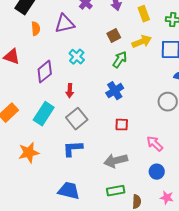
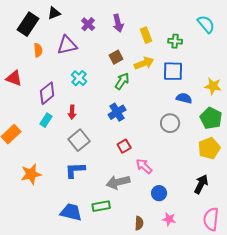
cyan rectangle: (44, 114) -> (46, 120), moved, size x0.6
red square: (122, 125) -> (124, 146), turned -32
pink arrow: (155, 144) -> (144, 166), moved
green rectangle: (116, 191) -> (101, 206), moved

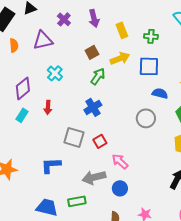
gray square: (79, 140) -> (74, 137), moved, turned -35
blue circle: (159, 193) -> (120, 188), moved

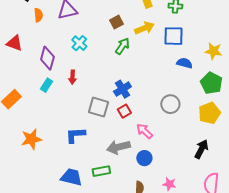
purple diamond: (23, 88) -> (47, 58), turned -35
blue cross: (93, 107) -> (122, 89), moved
gray circle: (146, 118) -> (170, 104), moved

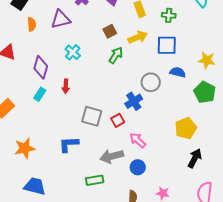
blue cross: (122, 89) -> (134, 101), moved
gray circle: (170, 104) -> (151, 82), moved
yellow pentagon: (209, 113) -> (186, 128), moved
blue trapezoid: (71, 177) -> (35, 186), moved

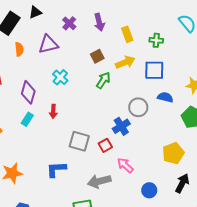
blue circle: (138, 167) -> (149, 190), moved

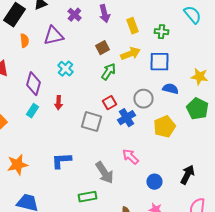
gray square: (79, 141) -> (91, 122), moved
red square: (105, 145) -> (109, 103), moved
yellow pentagon: (173, 153) -> (164, 127), moved
gray arrow: (99, 181) -> (104, 173), turned -110

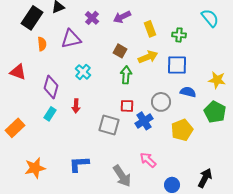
purple arrow: (104, 14) -> (122, 17), turned 78
brown square: (102, 48) -> (120, 51), turned -32
green arrow: (108, 72) -> (126, 75), turned -30
red square: (109, 103) -> (127, 106), turned 32

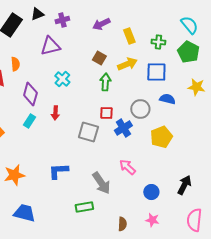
purple cross: (92, 18) -> (62, 20), moved, turned 32
orange semicircle: (42, 44) -> (15, 64), moved
green pentagon: (215, 112) -> (188, 52), moved

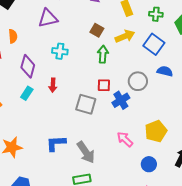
blue square: (156, 72) -> (154, 44), turned 35
cyan cross: (62, 79) -> (60, 51), turned -35
yellow pentagon: (161, 137) -> (156, 131), moved
gray arrow: (101, 183) -> (86, 152), moved

